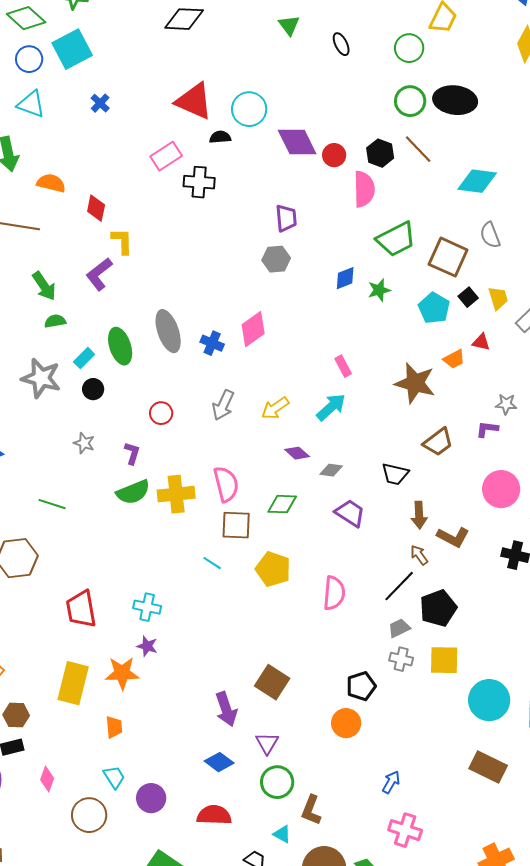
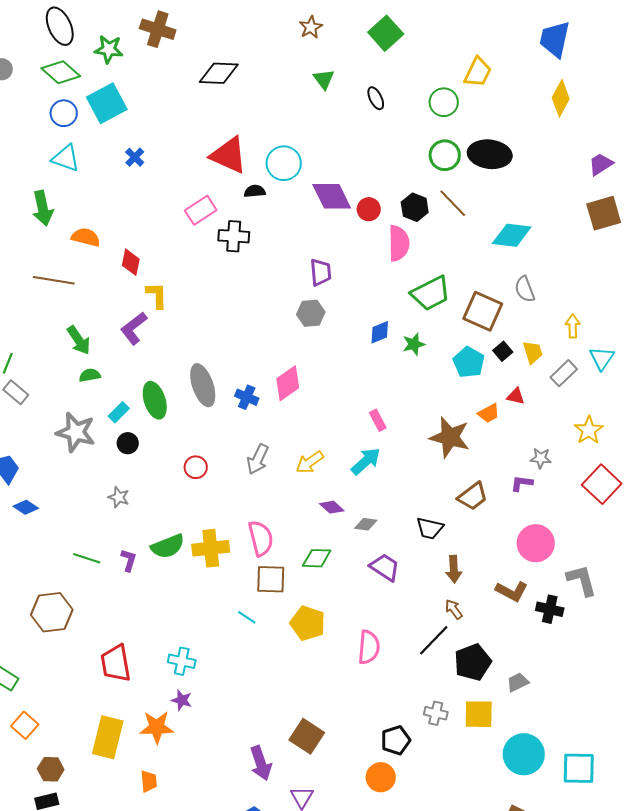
purple L-shape: (132, 453) -> (129, 560), moved
brown L-shape: (453, 537) -> (512, 591), moved
gray trapezoid: (399, 628) -> (518, 682), moved

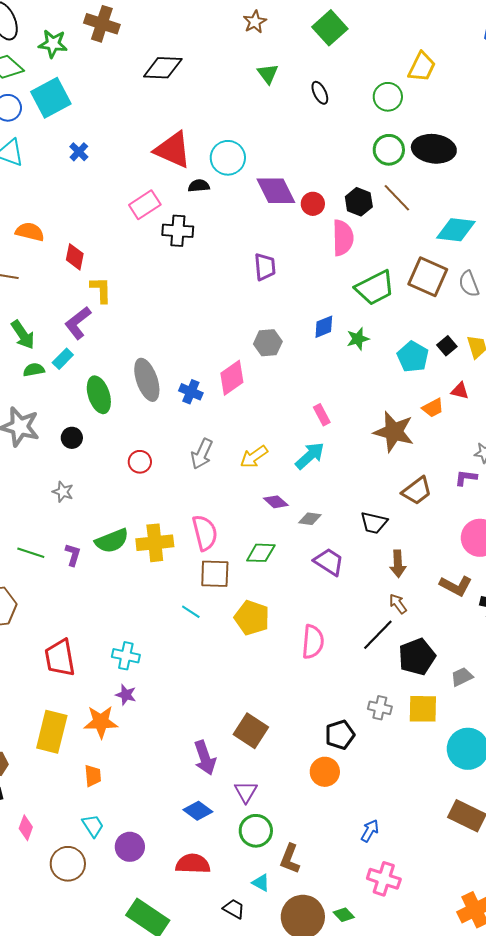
brown square: (483, 311) -> (428, 277), moved
gray hexagon: (311, 313) -> (268, 343), moved
cyan rectangle: (119, 412) -> (63, 359), moved

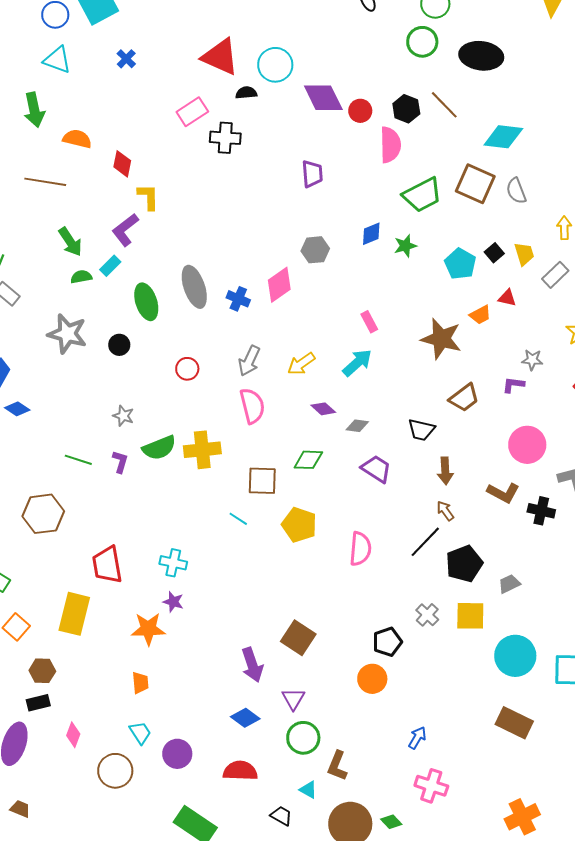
green circle: (389, 150) -> (422, 42), moved
gray star: (63, 492) -> (123, 416), moved
pink semicircle: (205, 533) -> (252, 406), moved
gray cross: (380, 708) -> (427, 615), turned 30
yellow rectangle: (52, 732) -> (74, 614), moved

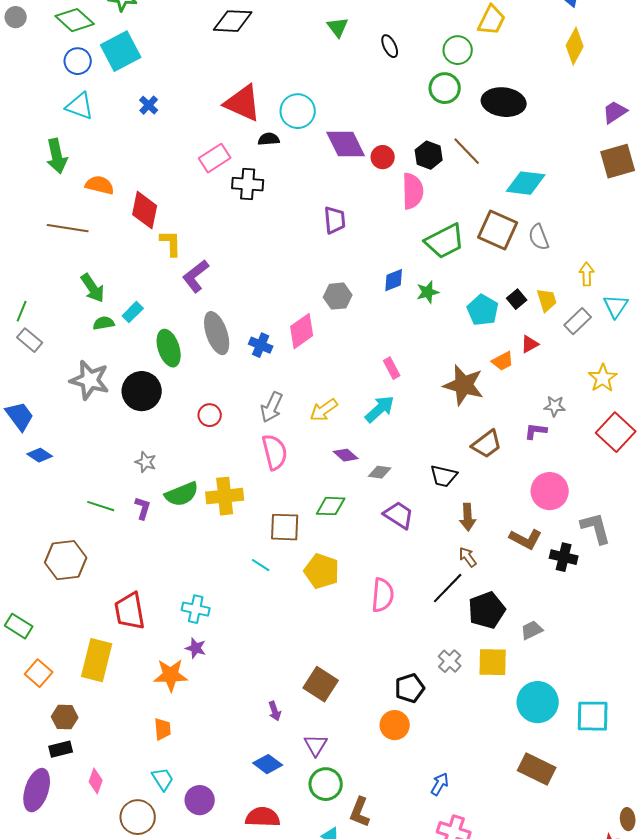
red diamond: (122, 164) -> (145, 210), size x1.4
purple L-shape: (125, 230) -> (196, 276), moved
red triangle: (507, 298) -> (530, 344), turned -42
black circle: (119, 345) -> (142, 391), size x1.8
purple arrow: (252, 665) -> (275, 711), size x0.6

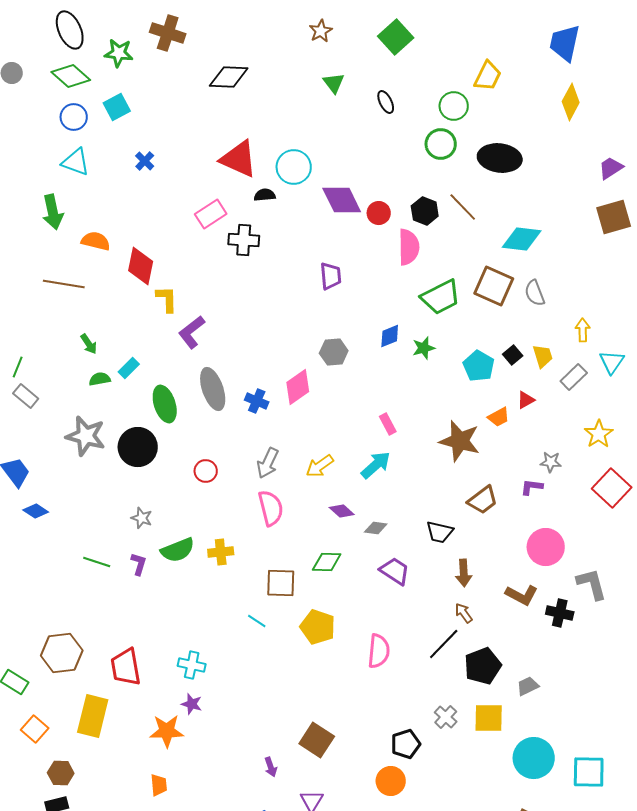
cyan square: (121, 51) -> (117, 107), size x0.7
green arrow: (93, 288) -> (89, 344), size x0.7
yellow cross: (225, 496) -> (221, 552), size x0.7
brown hexagon: (66, 560) -> (62, 653), moved

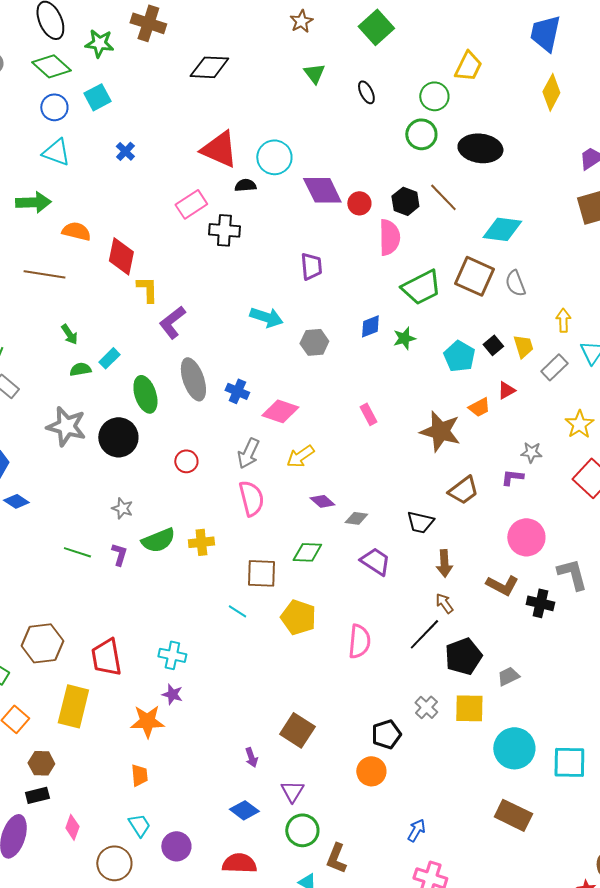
green arrow: (53, 212) -> (33, 202), turned -80
pink diamond: (298, 387) -> (280, 411), moved, turned 54
cyan arrow: (376, 465) -> (266, 317), moved, turned 60

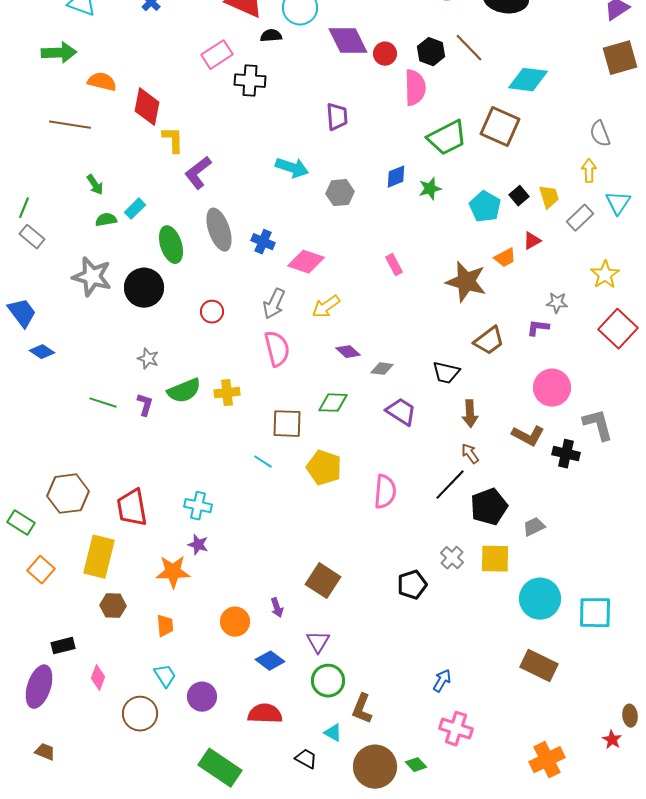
gray semicircle: (515, 283) -> (600, 134), moved
brown hexagon: (41, 763) -> (113, 606), moved
orange circle: (371, 771) -> (235, 622), moved

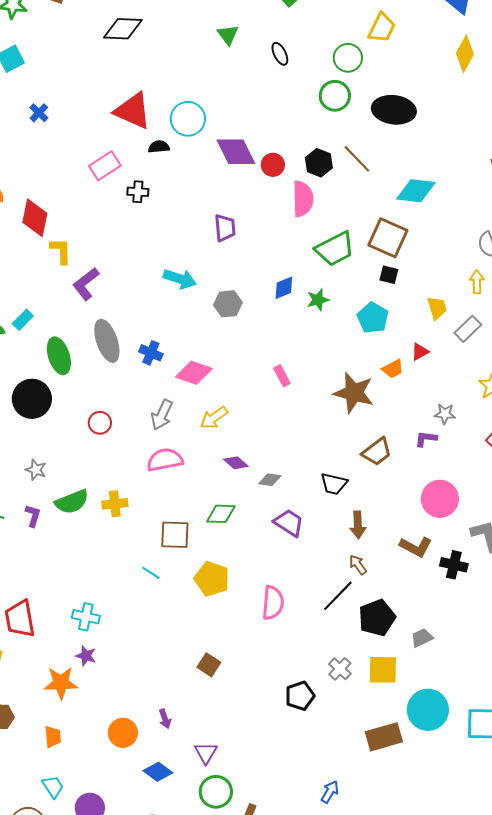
black cross: (250, 81) -> (138, 192), size x0.7
black square: (519, 196) -> (389, 275), moved, turned -36
pink semicircle: (277, 349) -> (165, 460), turned -87
brown square: (323, 581) -> (209, 665), moved, size x0.7
brown rectangle: (539, 666) -> (384, 737), moved, turned -42

